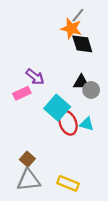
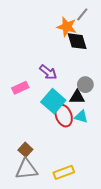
gray line: (78, 15) -> (82, 14), moved
purple arrow: (35, 77) -> (48, 72), moved
black triangle: (81, 82) -> (77, 97), moved
yellow rectangle: (68, 183) -> (64, 172), turned -42

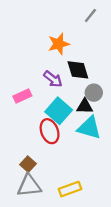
orange star: (67, 27) -> (59, 44), moved, turned -30
black diamond: (77, 41) -> (78, 70), moved
red ellipse: (64, 116) -> (50, 131), moved
cyan triangle: (81, 117) -> (89, 128), size x1.6

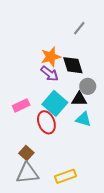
gray line: (90, 15) -> (79, 28), moved
orange star: (59, 44) -> (51, 57), moved
pink rectangle: (22, 96) -> (21, 105), moved
cyan triangle: (89, 128) -> (83, 119), size x0.7

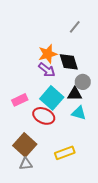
red ellipse: (46, 122) -> (44, 116), turned -45
brown square: (26, 153) -> (25, 145), size x1.6
gray triangle: (27, 173) -> (26, 164), size x0.6
yellow rectangle: (65, 176) -> (65, 153), moved

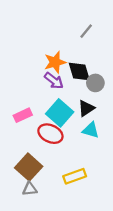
gray circle: (83, 82) -> (95, 83), moved
black triangle: (75, 94) -> (86, 108), turned -35

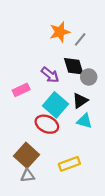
gray line: (86, 31) -> (80, 39), moved
orange star: (55, 62) -> (60, 32), moved
pink rectangle: (23, 115) -> (21, 90), moved

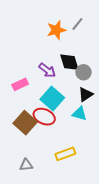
gray line: (80, 39) -> (77, 24), moved
black triangle: (80, 101) -> (86, 94), moved
brown square: (26, 155) -> (25, 123), moved

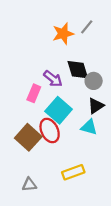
pink rectangle: (20, 84) -> (34, 93), moved, turned -42
red ellipse: (44, 117) -> (50, 131), turned 40

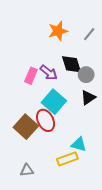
gray line: (87, 27) -> (89, 34), moved
pink rectangle: (34, 93) -> (31, 76), moved
cyan triangle: (89, 127) -> (79, 144), moved

